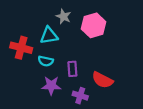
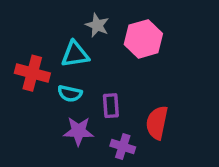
red semicircle: (102, 80) -> (157, 123), turned 75

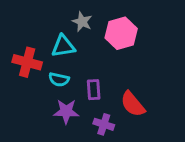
red semicircle: (157, 123) -> (133, 104), turned -52

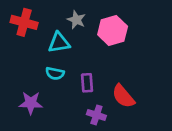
red cross: (27, 62) -> (24, 22), moved
purple star: (66, 111) -> (31, 103), moved

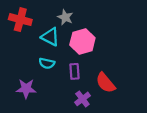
pink hexagon: (113, 30) -> (82, 41), moved
cyan triangle: (59, 43) -> (50, 37), turned 36
purple cross: (96, 115) -> (82, 99), turned 35

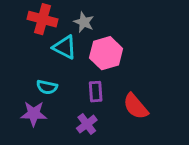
red cross: (20, 20) -> (42, 19), moved
cyan semicircle: (47, 63) -> (47, 87), moved
purple cross: (82, 99) -> (87, 124), moved

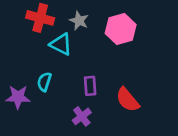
pink hexagon: (106, 53) -> (121, 29), moved
cyan semicircle: (47, 87) -> (44, 82), turned 96
purple star: (34, 114) -> (18, 97), moved

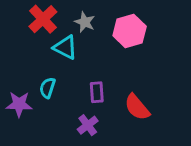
red cross: (40, 18) -> (43, 19), turned 32

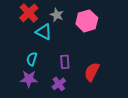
purple star: (19, 104) -> (29, 79), moved
red semicircle: (137, 107) -> (92, 72), turned 66

